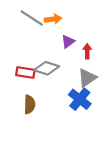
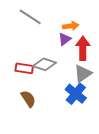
orange arrow: (53, 19) -> (71, 26), moved
red arrow: (87, 51) -> (83, 48), size x1.6
brown semicircle: (30, 105) -> (28, 99), turned -36

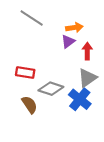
red arrow: (83, 48) -> (87, 51), size x0.7
gray diamond: (44, 64) -> (51, 89), moved

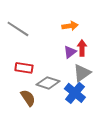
gray line: (32, 18) -> (18, 29), moved
purple triangle: (68, 41) -> (70, 52), moved

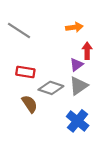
purple triangle: (70, 52) -> (76, 65), moved
gray triangle: (82, 73) -> (79, 86), moved
blue cross: (75, 93) -> (78, 121), moved

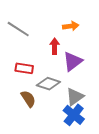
red arrow: (87, 51) -> (55, 46), moved
purple triangle: (76, 65) -> (73, 61), size x1.5
gray triangle: (79, 86) -> (75, 97), moved

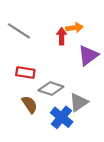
red arrow: (55, 46) -> (62, 36), moved
purple triangle: (73, 61) -> (88, 55), moved
blue cross: (74, 115) -> (62, 117), moved

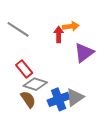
red rectangle: (25, 73) -> (24, 69), turned 42
gray diamond: (51, 88) -> (35, 84), moved
blue cross: (62, 117) -> (59, 99), moved, turned 30

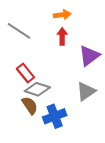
orange arrow: (71, 26) -> (62, 15), moved
gray triangle: (75, 97) -> (86, 91), moved
blue cross: (59, 99) -> (55, 116), moved

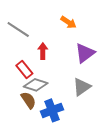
orange arrow: (62, 15) -> (68, 22), moved, turned 42
red arrow: (62, 36) -> (43, 51), moved

